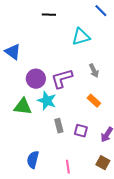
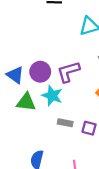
blue triangle: (13, 52) -> (15, 75), moved
gray rectangle: (59, 126) -> (65, 123), turned -64

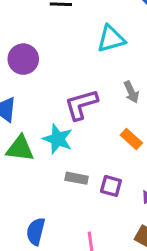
purple circle: (40, 72) -> (23, 59), moved

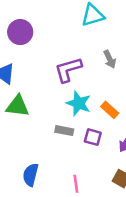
cyan star: (58, 139) -> (79, 103), moved
orange rectangle: (131, 139) -> (110, 110), moved

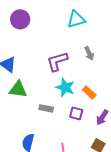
purple circle: (20, 32) -> (20, 19), moved
gray rectangle: (64, 131) -> (46, 108), moved

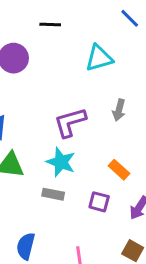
gray arrow: (89, 53) -> (119, 110), turned 40
cyan star: (65, 87) -> (61, 162), moved

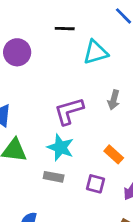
black line: (50, 24) -> (65, 29), moved

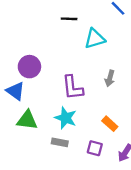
purple circle: (17, 52) -> (29, 67), moved
purple L-shape: (69, 111) -> (73, 88), turned -80

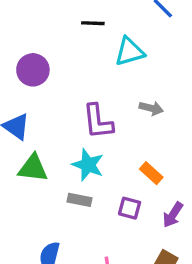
purple circle: (29, 67) -> (33, 70), moved
gray arrow: (110, 78) -> (151, 108), turned -91

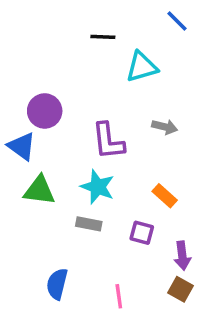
purple circle: (33, 70) -> (45, 111), moved
purple arrow: (173, 215) -> (182, 256), moved, turned -40

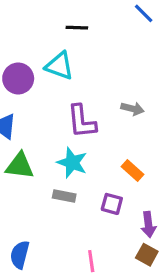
cyan triangle: (142, 67) -> (59, 66), moved, turned 36
purple circle: (45, 111) -> (18, 78), moved
blue semicircle: (57, 284) -> (20, 255), moved

